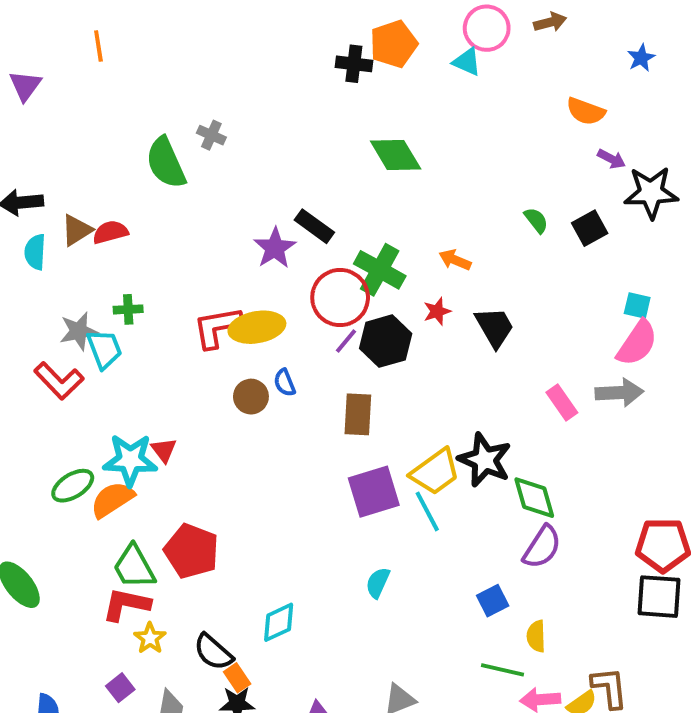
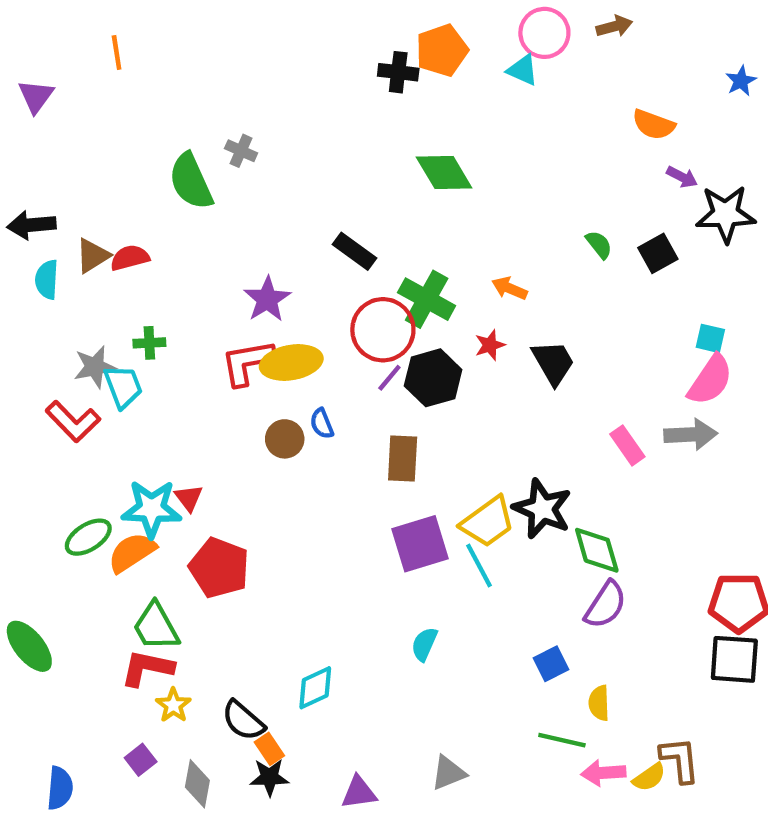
blue star: (641, 58) -> (741, 81), moved
purple star: (275, 248) -> (267, 299), moved
red pentagon: (192, 551) -> (219, 568), moved

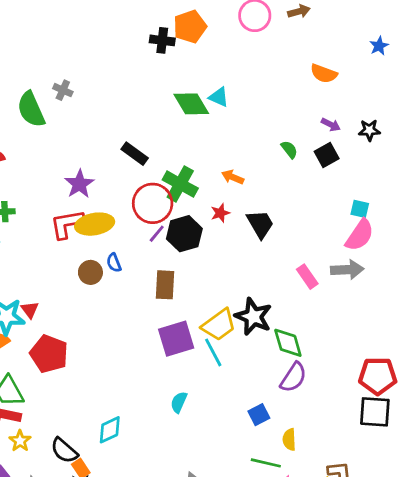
cyan triangle: (523, 70) -> (219, 97), moved
purple arrow: (682, 177) -> (331, 125), moved
black star: (726, 214) -> (369, 130), size x0.6

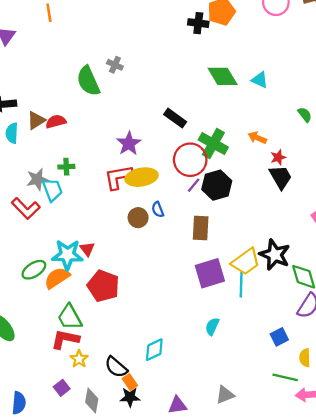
cyan triangle: (219, 97) -> (260, 80), moved
red star: (220, 213) -> (278, 157), moved
cyan line: (213, 352) -> (241, 285), turned 30

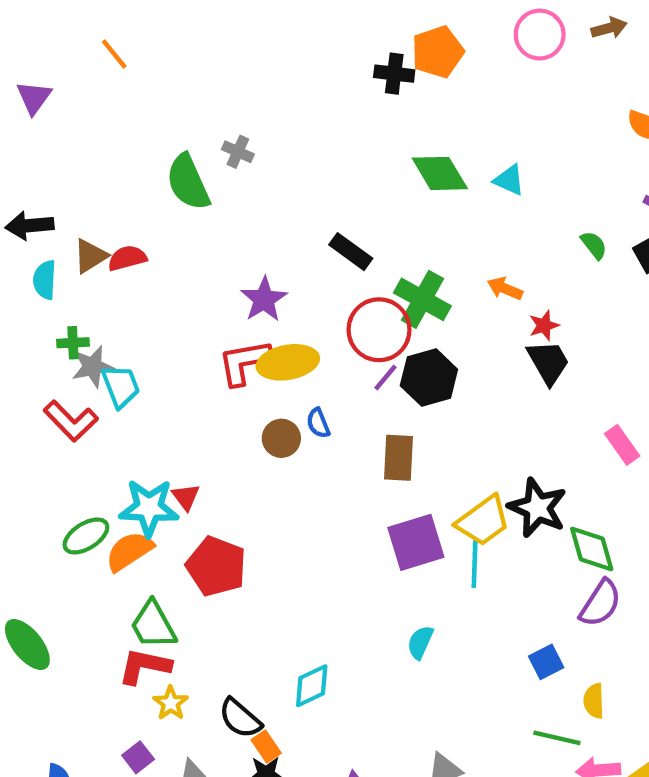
orange line: (49, 13) -> (114, 54), turned -30
green cross: (66, 167) -> (73, 343), moved

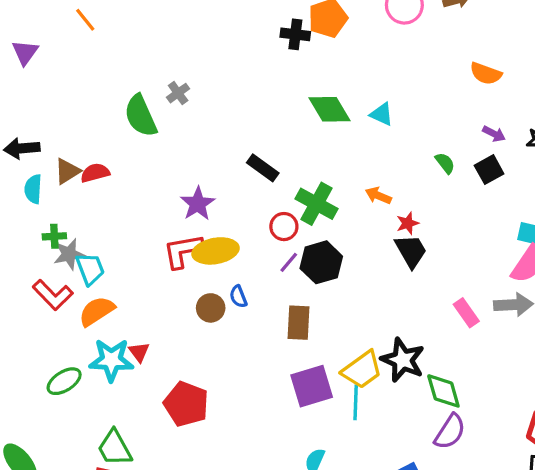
gray cross: (238, 152) -> (178, 93), turned 30
red circle: (379, 330) -> (284, 227), size x0.6
orange semicircle: (129, 551) -> (97, 311), moved
red pentagon: (216, 566) -> (186, 404), moved

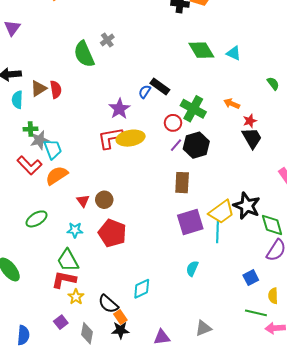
purple triangle: (25, 52) -> (12, 28), moved
red semicircle: (95, 173) -> (56, 90), turned 96
blue semicircle: (238, 297) -> (145, 92), moved, turned 56
brown circle: (211, 308) -> (104, 200), moved
cyan star: (111, 360) -> (75, 230), moved, size x0.6

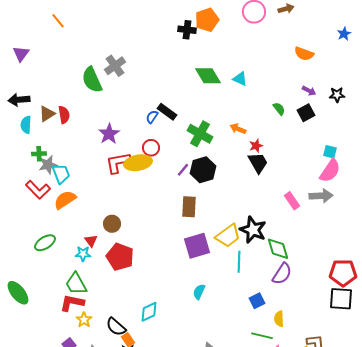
gray cross: (107, 40) -> (115, 66), size x1.5
purple star: (119, 109) -> (109, 134), moved
red circle: (173, 123) -> (151, 148), moved
red triangle: (83, 201) -> (91, 241), moved
cyan line: (217, 232) -> (239, 262), moved

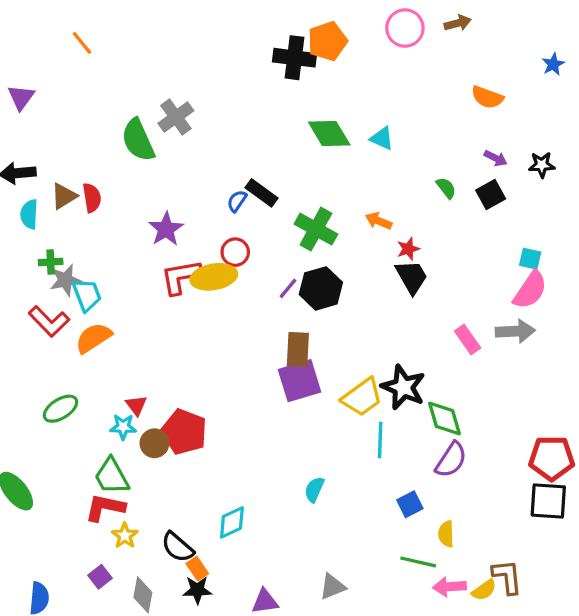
black cross: (187, 30) -> (295, 58), size x1.4
brown circle: (112, 224) -> (154, 443), moved
purple square: (197, 246) -> (299, 381), moved

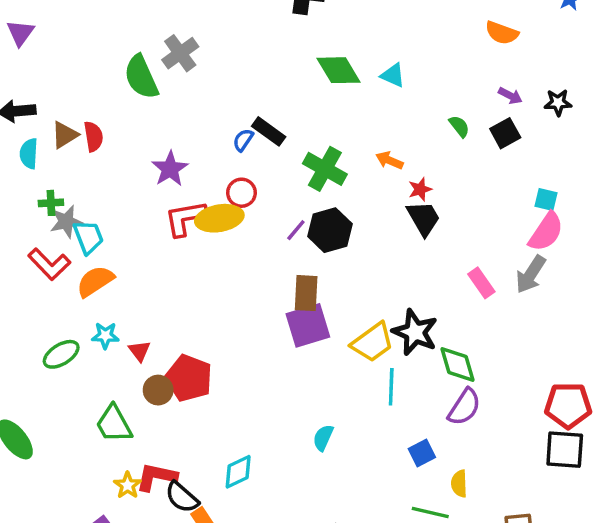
gray arrow: (515, 331) -> (531, 274), turned 126
cyan star: (123, 427) -> (105, 336), moved
red L-shape: (105, 508) -> (156, 477), moved

